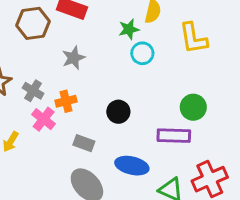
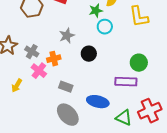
gray star: (73, 58) -> (67, 36), moved
black circle: (118, 112) -> (89, 54), moved

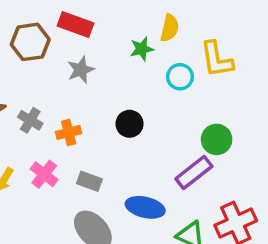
cyan circle: (105, 27) -> (180, 77), moved
gray star: (67, 36) -> (81, 70), moved
pink cross: (39, 71) -> (44, 174), moved
purple rectangle: (126, 82) -> (194, 173), turned -40

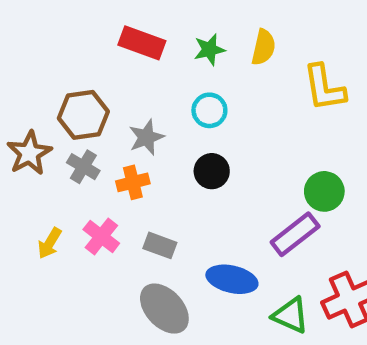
brown hexagon: (30, 42) -> (83, 115), moved
green star: (142, 49) -> (209, 50), moved
gray star: (81, 70) -> (146, 137), moved
cyan circle: (180, 77) -> (209, 110), moved

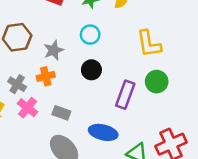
yellow L-shape: (324, 88) -> (149, 44), moved
gray cross: (83, 167) -> (17, 84), moved
purple rectangle: (295, 234) -> (125, 95), moved, turned -32

